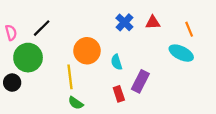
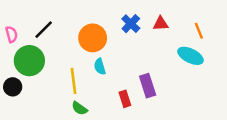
orange circle: (87, 51) -> (93, 38), moved
cyan semicircle: (117, 62) -> (100, 67), moved
purple rectangle: (140, 81) -> (148, 86), turned -45

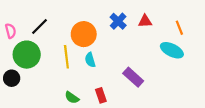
yellow line: (74, 81) -> (66, 57), moved
purple rectangle: (148, 86) -> (133, 77), turned -30
red rectangle: (125, 99) -> (101, 95), moved

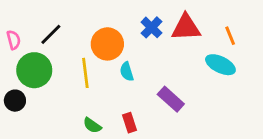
red triangle: (145, 21) -> (186, 27), size x1.6
cyan semicircle: (90, 60) -> (127, 72), moved

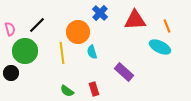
blue cross: (151, 27) -> (100, 13), moved

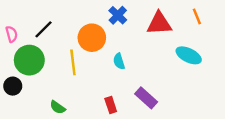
orange line: (167, 26) -> (197, 16), moved
cyan semicircle: (92, 52) -> (119, 61), moved
purple rectangle: (124, 72) -> (146, 98), moved
green semicircle: (67, 91) -> (58, 107), moved

